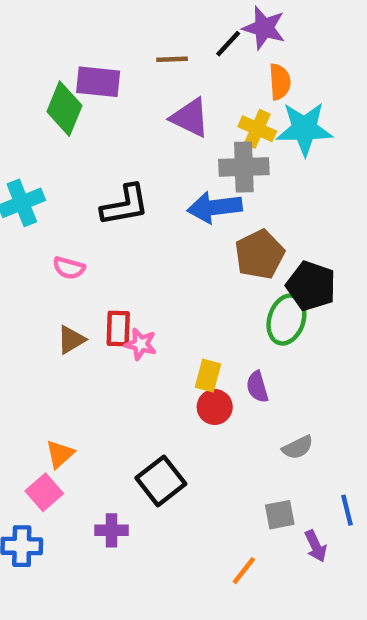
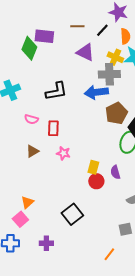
black line: (228, 44) -> (102, 30), moved
red rectangle: (118, 328) -> (53, 128), moved
purple cross: (111, 530) -> (46, 243), moved

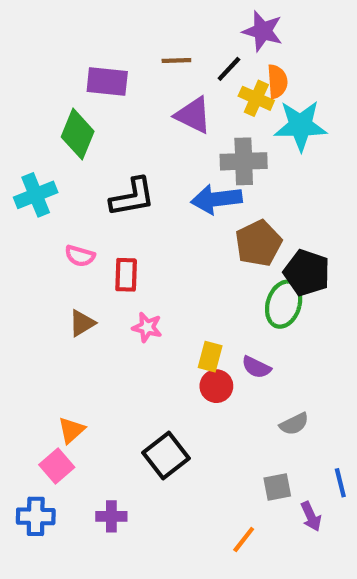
green diamond: (29, 48) -> (78, 134), moved
yellow cross: (115, 57) -> (256, 98), moved
purple semicircle: (115, 172) -> (256, 367), turned -48

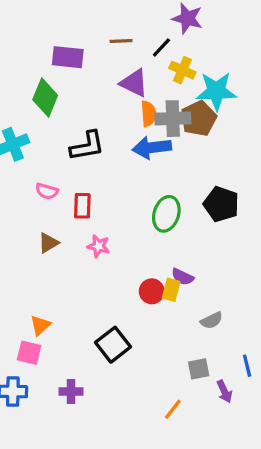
orange semicircle: (277, 81) -> (149, 114), moved
brown pentagon: (258, 243) -> (199, 119), moved
green ellipse: (284, 304) -> (166, 214), moved
yellow rectangle: (210, 357) -> (171, 290), moved
pink square: (57, 466) -> (29, 353), turned -35

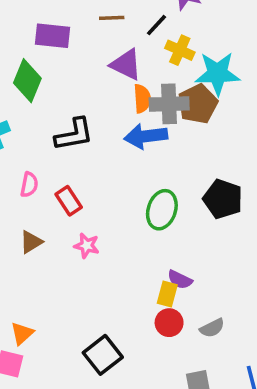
pink semicircle: (47, 191) -> (29, 185), turned -95
red rectangle: (82, 206) -> (69, 201), turned -35
red circle: (152, 291) -> (169, 323), moved

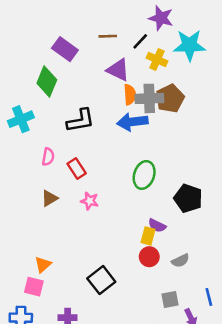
purple rectangle: (53, 36) -> (65, 49), turned 30
cyan star: (217, 73) -> (189, 45), moved
black pentagon: (223, 199) -> (188, 198), moved

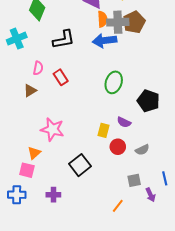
brown triangle: (49, 198) -> (30, 91), moved
pink star: (90, 201) -> (52, 129), moved, size x1.6
yellow rectangle: (148, 236) -> (103, 130), moved

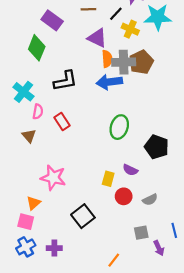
cyan cross: (17, 39) -> (24, 92), moved, turned -30
brown triangle: (30, 91) -> (29, 136), turned -40
blue cross: (17, 195) -> (26, 247), moved, turned -30
orange line: (118, 206) -> (114, 260), moved

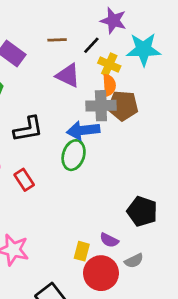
orange semicircle: (107, 59) -> (109, 85), moved
brown pentagon: (141, 62) -> (123, 106), turned 30
green ellipse: (119, 127) -> (74, 155), moved
red circle: (124, 196) -> (101, 273), size x1.6
gray semicircle: (150, 200) -> (134, 261), moved

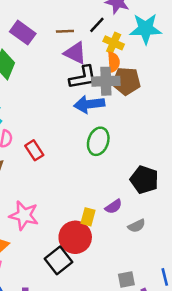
brown line: (57, 40) -> (65, 31), moved
black L-shape: (28, 129) -> (83, 77), moved
green ellipse: (74, 155) -> (98, 141), moved
purple semicircle: (109, 240) -> (114, 207), turned -60
red circle: (101, 273) -> (75, 237), moved

